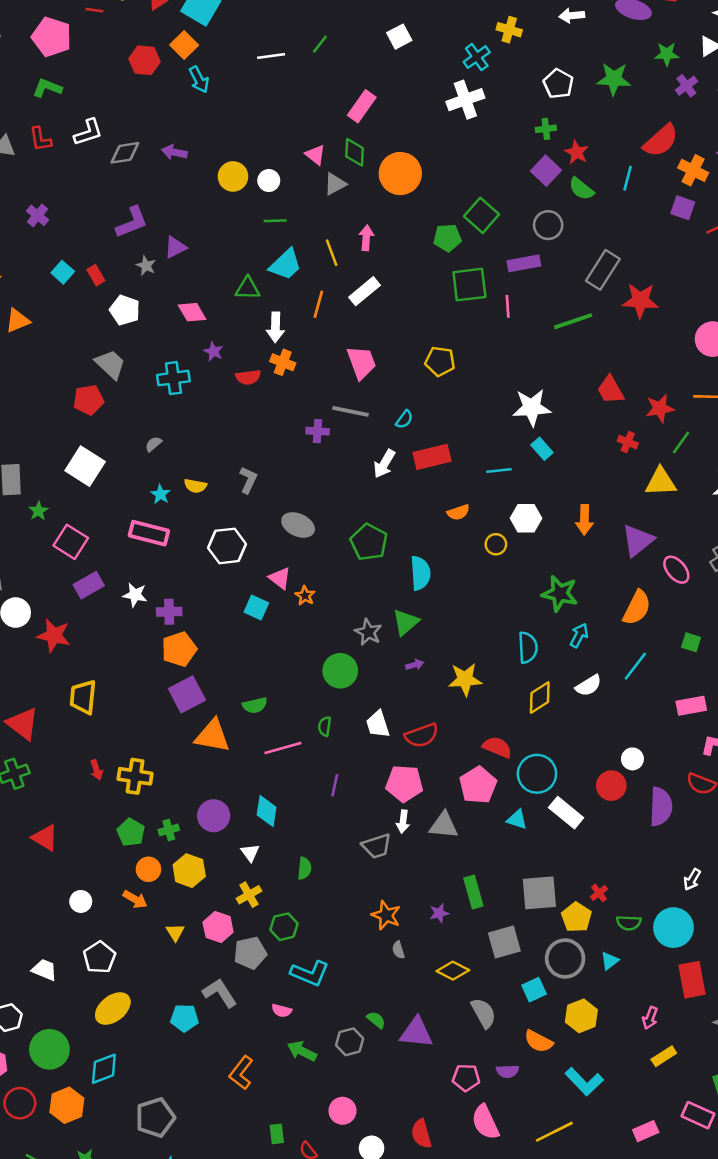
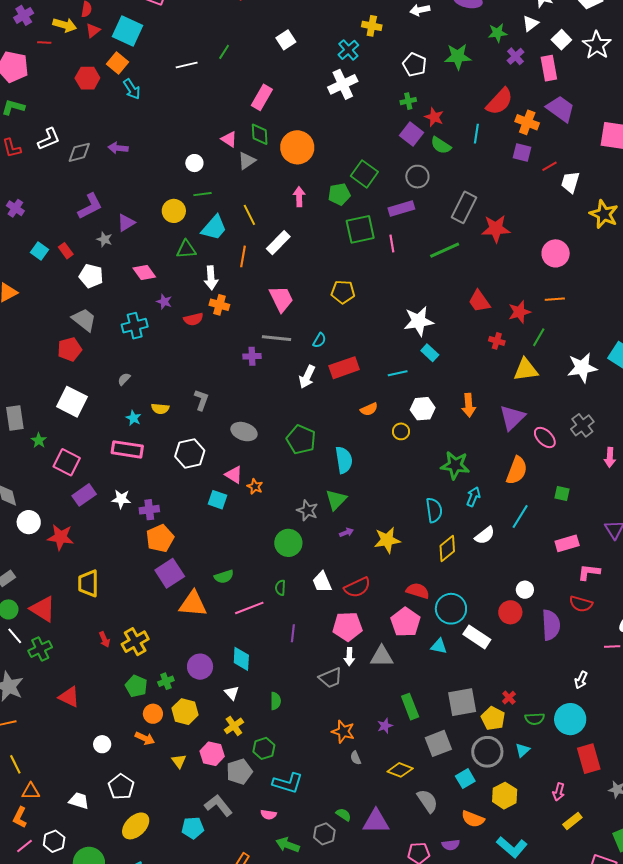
yellow circle: (233, 176) -> (174, 211), moved
pink arrow: (366, 238) -> (299, 197), moved
yellow cross: (135, 776) -> (135, 642), turned -32

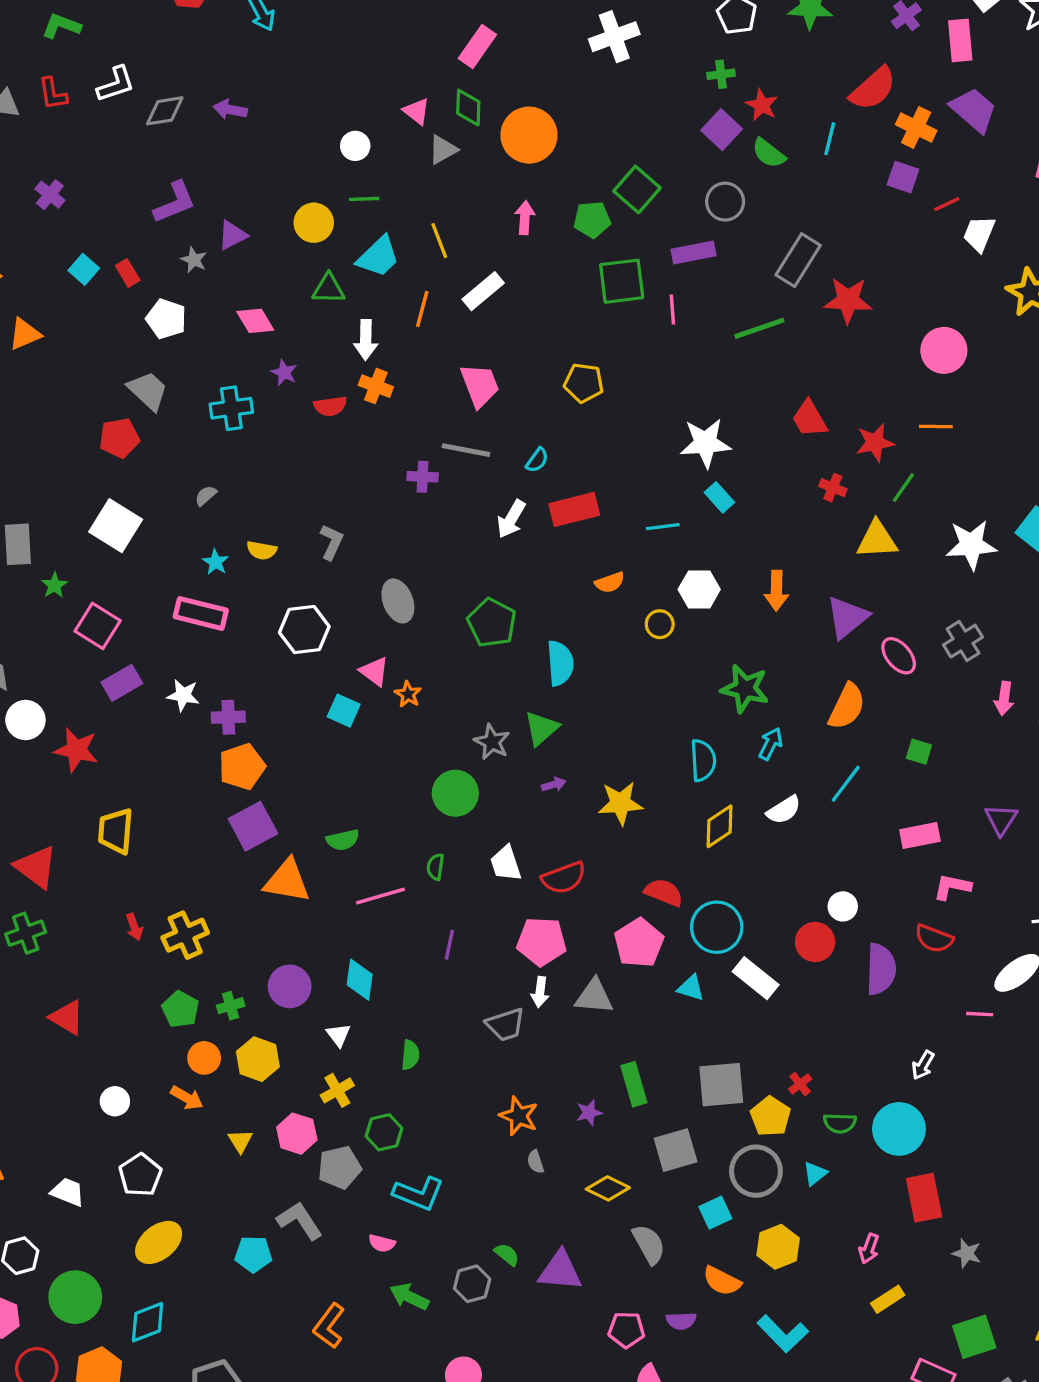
gray ellipse: (244, 432) -> (398, 601), turned 45

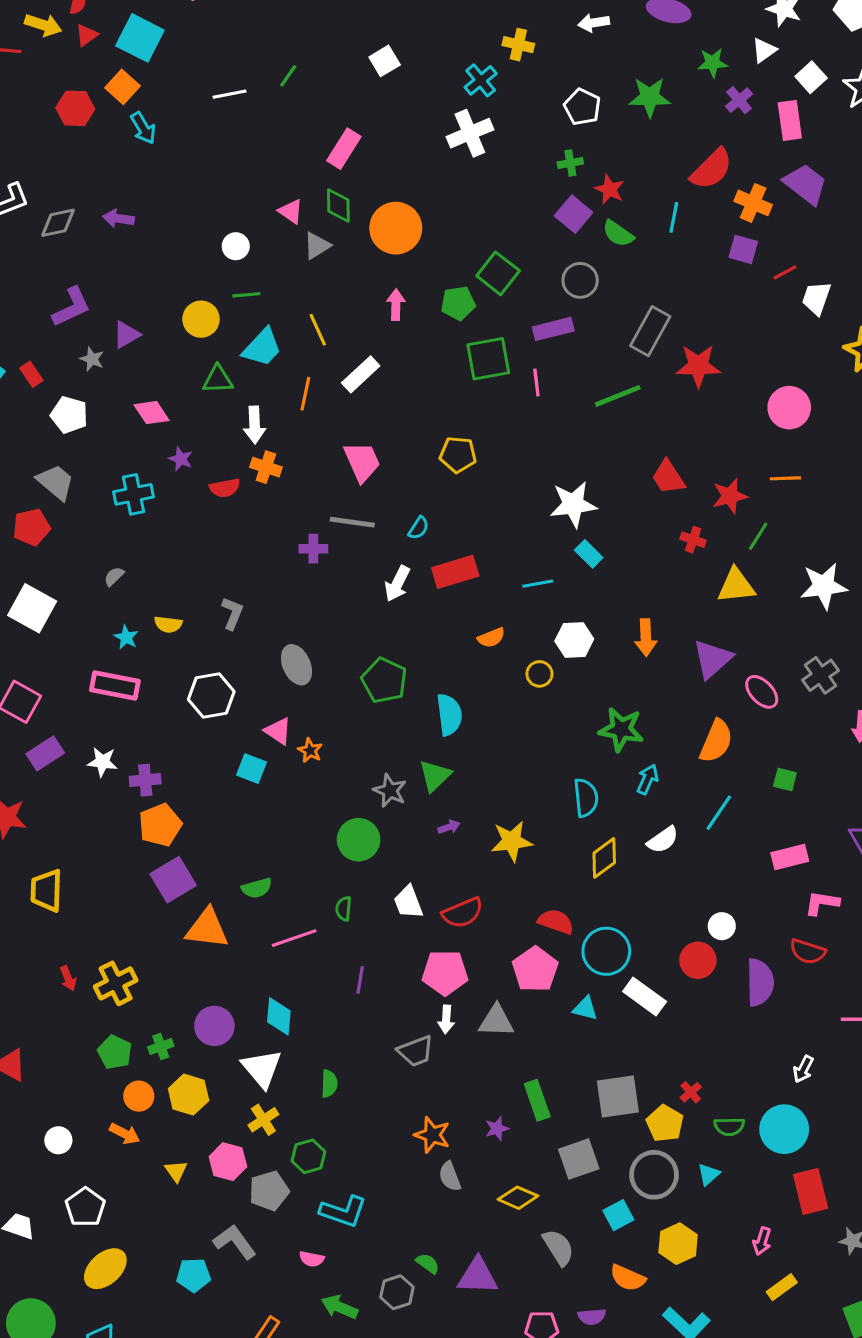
white triangle: (338, 1035) -> (262, 1068), size x1.8
gray semicircle: (535, 1162) -> (450, 1176), size x1.4

